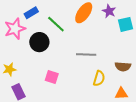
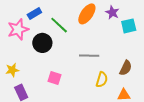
brown semicircle: (123, 66) -> (126, 68), turned -70

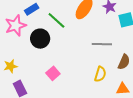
gray line: (89, 56) -> (102, 44), moved
pink square: (55, 78) -> (53, 73), turned 32

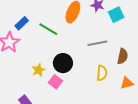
black circle: (40, 39) -> (63, 63), moved
yellow star: (11, 66) -> (38, 70), moved

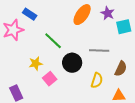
blue rectangle: (22, 23) -> (30, 14), turned 64
green line: (48, 29) -> (53, 41), moved
black circle: (63, 63) -> (72, 63), moved

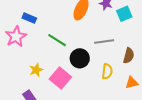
yellow star: (36, 63) -> (36, 70), moved
pink square: (50, 79) -> (60, 78), size x1.5

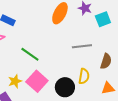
green line: (57, 40) -> (30, 54), moved
black circle: (80, 58) -> (65, 87), moved
yellow star: (36, 70) -> (15, 81), moved

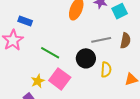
brown semicircle: (106, 61) -> (125, 41), moved
black circle: (65, 87) -> (86, 58), moved

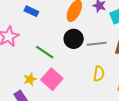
blue rectangle: (25, 21) -> (31, 11), moved
black circle: (86, 58) -> (74, 39), moved

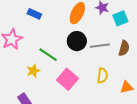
yellow star: (30, 79) -> (33, 71), moved
pink square: (52, 79) -> (67, 79), moved

